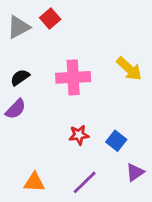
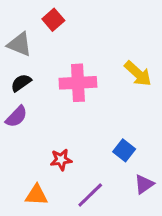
gray triangle: (19, 27) -> (20, 44), moved, turned 50
red star: (79, 135) -> (61, 160), moved

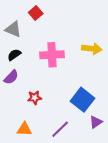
yellow arrow: (138, 74) -> (92, 49), turned -36
blue square: (124, 150) -> (83, 100), size x1.6
red star: (61, 160) -> (35, 98), moved

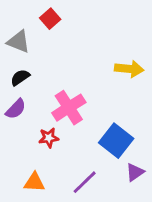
pink cross: (52, 55) -> (69, 108), moved, turned -30

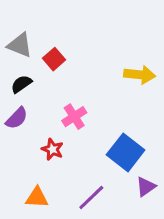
red square: (50, 19) -> (54, 59), moved
pink cross: (69, 108) -> (74, 117), size x0.7
red star: (49, 138) -> (52, 149), turned 30

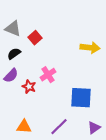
red star: (52, 149) -> (29, 87), moved
blue square: (126, 152) -> (81, 98), turned -35
purple triangle: (146, 187) -> (94, 128), moved

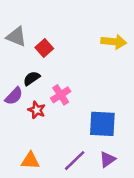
yellow arrow: (90, 48) -> (114, 42), moved
black semicircle: (14, 54) -> (32, 78), moved
purple triangle: (94, 128) -> (107, 159), moved

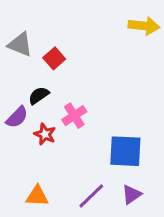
yellow arrow: (114, 42) -> (144, 26), moved

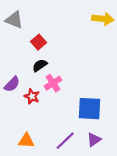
gray triangle: (20, 44) -> (14, 20), moved
black semicircle: (39, 96) -> (40, 65), moved

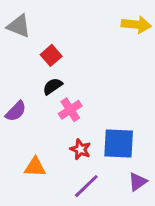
red star: (32, 96) -> (80, 149), moved
purple triangle: (94, 140) -> (138, 182), moved
orange triangle: (26, 141) -> (35, 167), moved

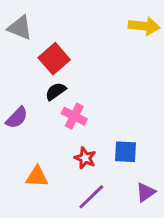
red square: (51, 55) -> (54, 59), size x1.4
pink cross: (70, 110) -> (74, 116), turned -30
blue square: (119, 144) -> (125, 152), size x0.7

